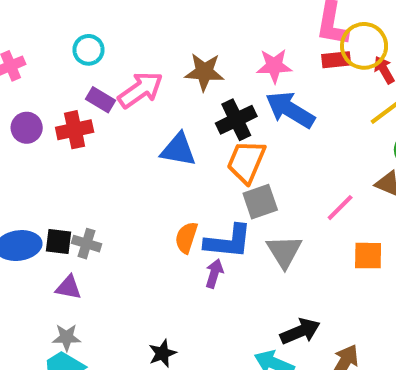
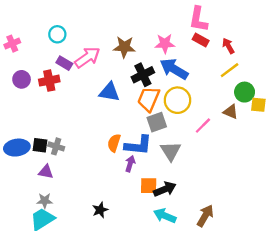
yellow circle: (364, 46) -> (178, 100), moved
red rectangle: (336, 60) -> (201, 40), turned 35
orange square: (368, 256) -> (149, 186), moved
black arrow: (300, 331) -> (165, 189), moved

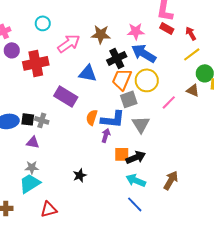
purple rectangle: (64, 63) -> (66, 96), moved, size x1.6
purple circle: (22, 79) -> (12, 50), moved
red cross: (49, 81) -> (36, 63), size x1.4

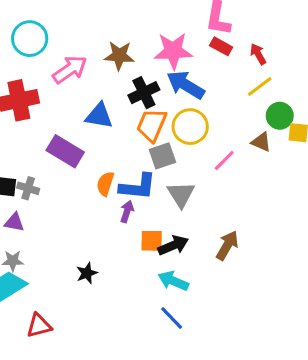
cyan circle: (43, 23) -> (30, 39), size x1.5
pink star: (136, 31) -> (173, 51), size x1.4
brown arrow: (171, 180) -> (227, 245), moved

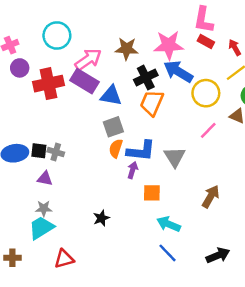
yellow circle: (190, 127) -> (206, 93), moved
purple rectangle: (65, 151) -> (85, 81), moved
gray square: (162, 156) -> (113, 127), moved
black arrow: (173, 245) -> (218, 255), moved

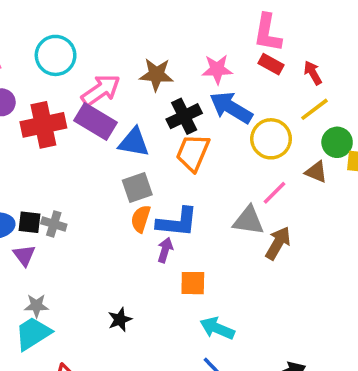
pink star: (169, 45) -> (217, 69), size x0.7
gray triangle: (175, 157) -> (248, 220), moved, turned -50
purple triangle: (45, 178) -> (24, 255), moved, turned 42
brown arrow: (211, 196) -> (278, 243), moved

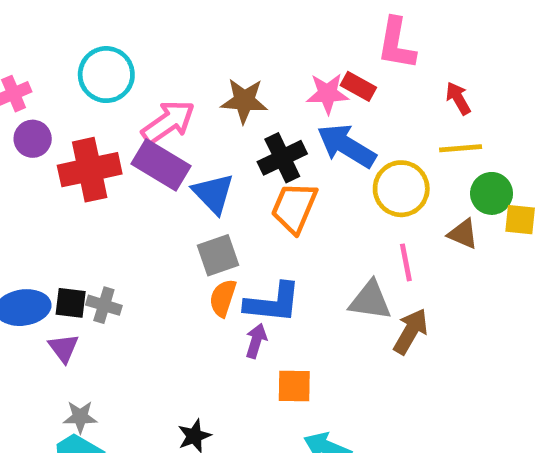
red rectangle: (271, 64) -> (358, 86), moved
yellow line: (314, 109) -> (461, 148), turned 32
blue triangle: (134, 142) -> (213, 193), turned 36
pink line: (275, 193) -> (406, 262), turned -56

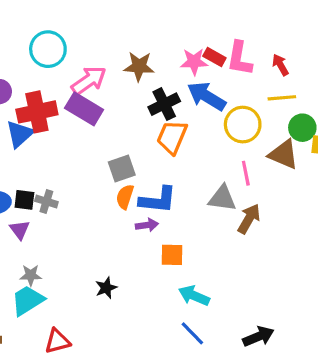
pink L-shape: (396, 44) -> (240, 59), moved
blue triangle: (213, 193) -> (20, 134), moved, turned 32
brown triangle: (463, 234) -> (284, 154), size x1.5
purple arrow: (256, 341) -> (147, 225), turned 65

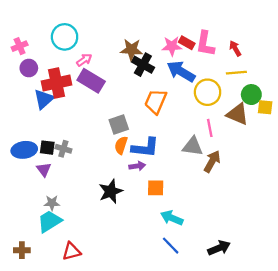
pink arrow: (89, 81) -> (84, 60), moved, size x0.6
black cross: (164, 104) -> (143, 65), moved, turned -35
black star: (106, 288) -> (111, 191), moved, size x1.5

